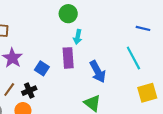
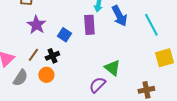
blue arrow: (98, 72) -> (119, 16), moved

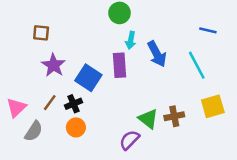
blue square: (64, 35) -> (88, 78), size x1.5
orange circle: (46, 75) -> (76, 127), moved
brown cross: (146, 90) -> (174, 116), moved

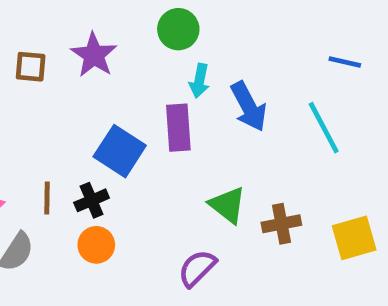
purple star: (54, 65) -> (94, 55), moved
brown line: (50, 103) -> (47, 198), turned -35
yellow square: (213, 106) -> (354, 238), moved
green triangle: (148, 119) -> (228, 205), moved

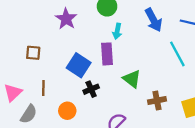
brown square: (31, 67) -> (33, 53), moved
blue arrow: (249, 107) -> (154, 20), moved
black cross: (92, 200) -> (91, 89), moved
green triangle: (228, 205) -> (132, 79), moved

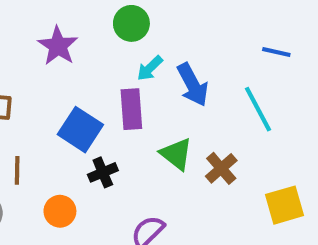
blue arrow: (154, 20) -> (193, 85), moved
cyan arrow: (117, 31) -> (150, 68), turned 35
brown cross: (157, 101) -> (221, 168), moved, turned -30

